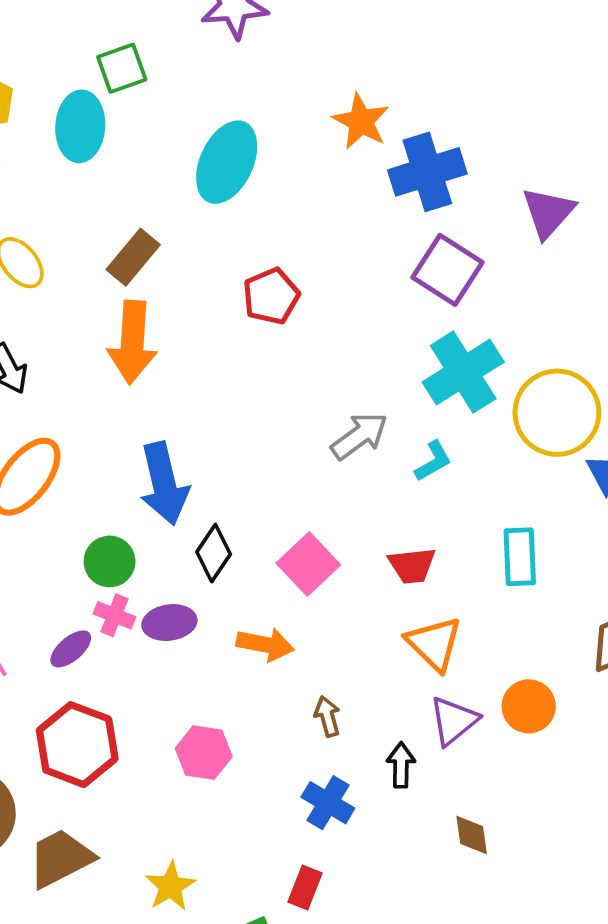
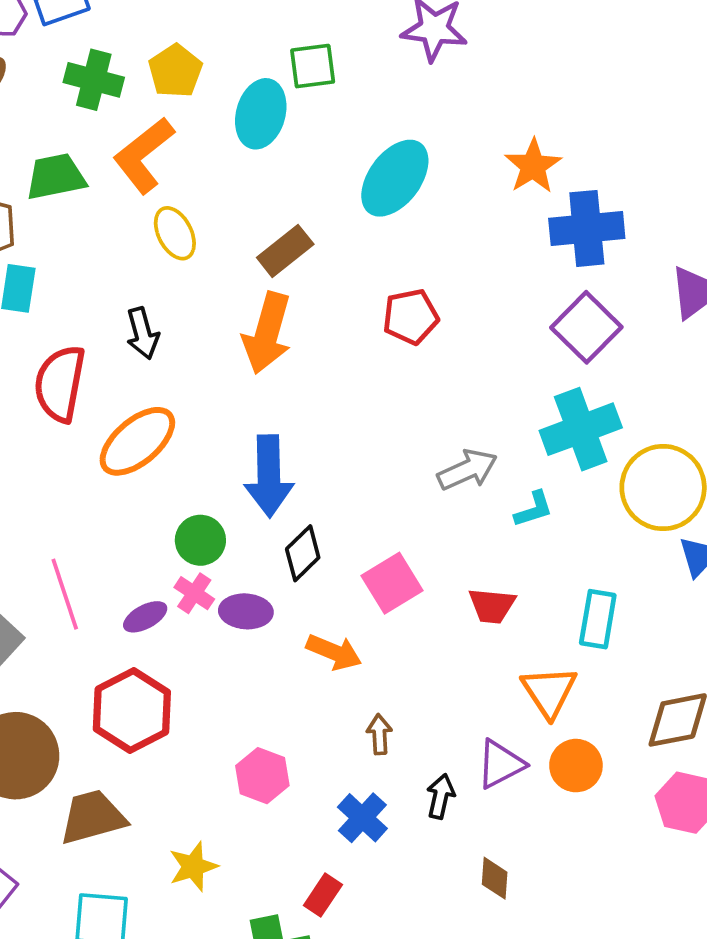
orange triangle: (434, 644) -> (549, 692), moved
pink hexagon: (204, 753) -> (262, 776), moved

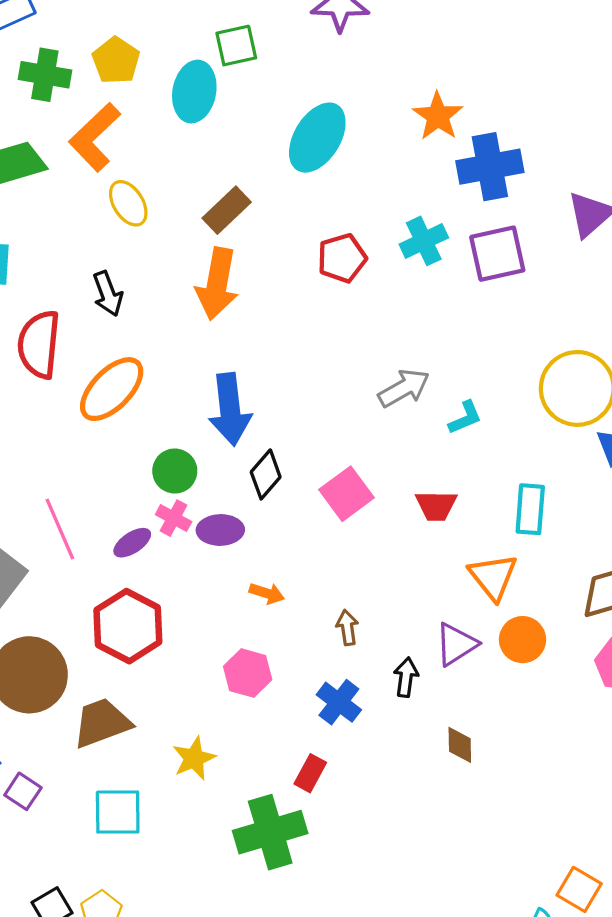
purple square: (586, 327) -> (497, 254), turned 38
cyan cross: (581, 429) -> (424, 241), moved, size x0.7
orange arrow: (334, 652) -> (267, 593), moved, size x0.7

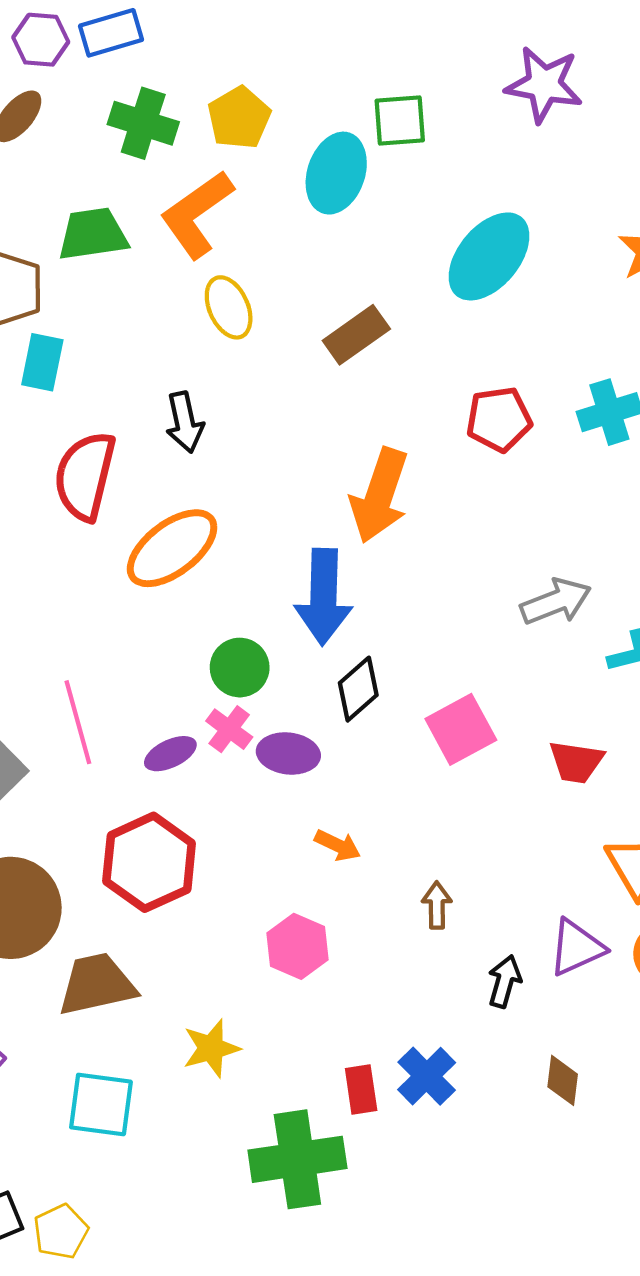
orange arrow: (217, 284) -> (379, 496), moved
blue cross: (339, 702) -> (427, 1076), moved
red rectangle: (310, 773) -> (361, 1090), turned -45

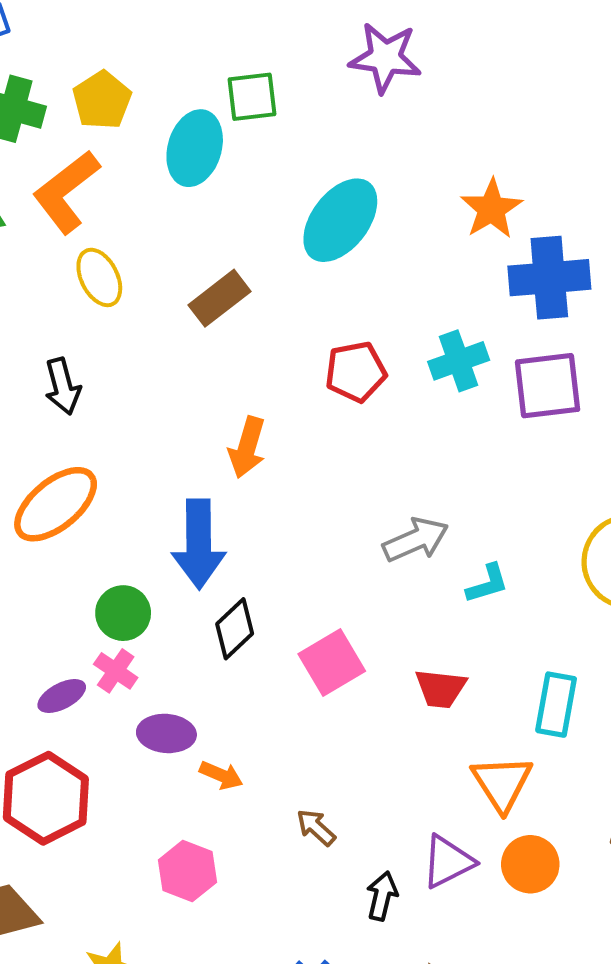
orange arrow: (379, 496) -> (247, 447), size x0.7
purple ellipse: (288, 753) -> (166, 733), moved
brown arrow: (437, 905) -> (316, 827), turned -45

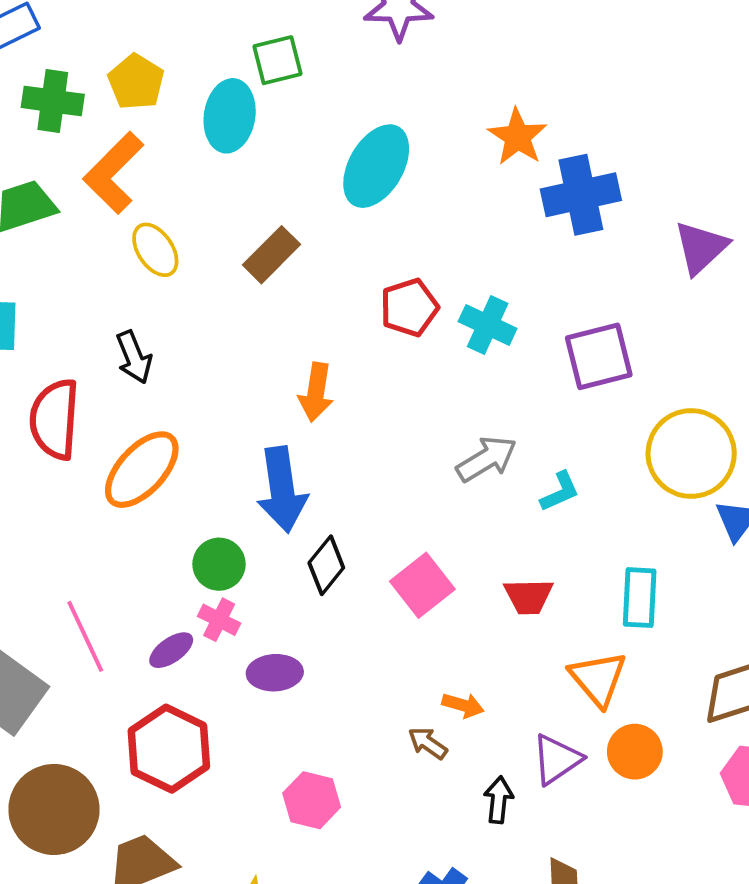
cyan cross: (459, 361) -> (488, 325), moved, turned -38
purple square: (548, 386) -> (599, 356), moved
orange arrow: (221, 775) -> (463, 705), moved

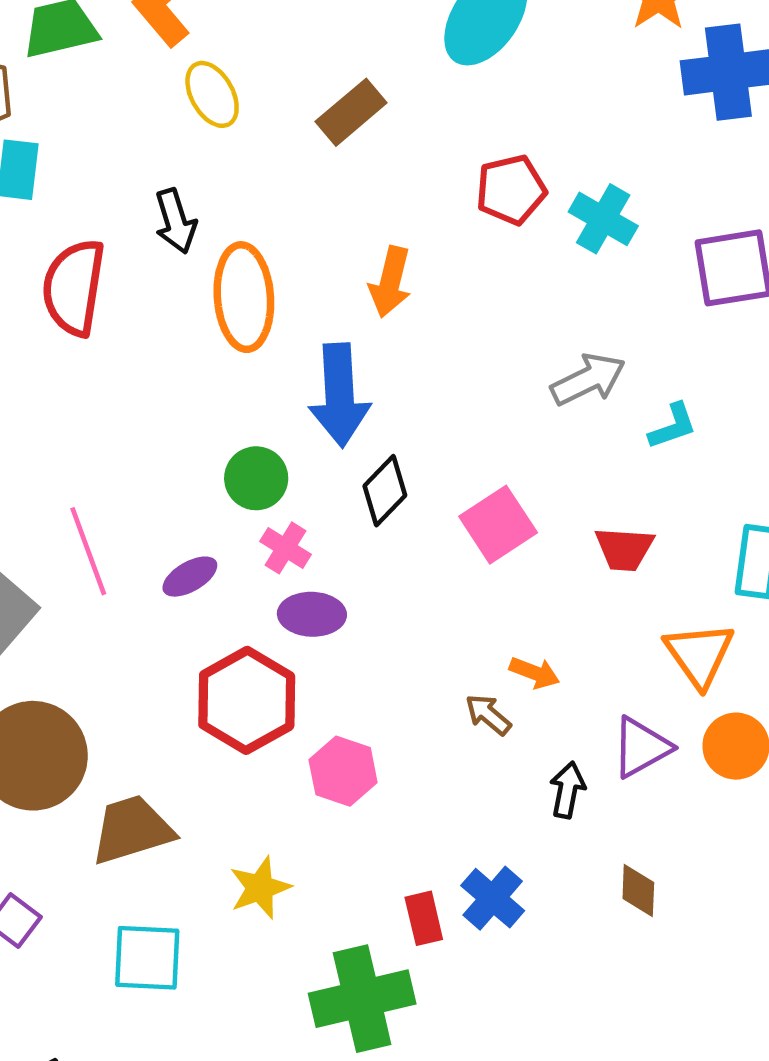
orange ellipse: (142, 470) -> (244, 297), moved, turned -52
pink cross: (219, 620) -> (285, 548), moved
red hexagon: (169, 749) -> (247, 700), moved

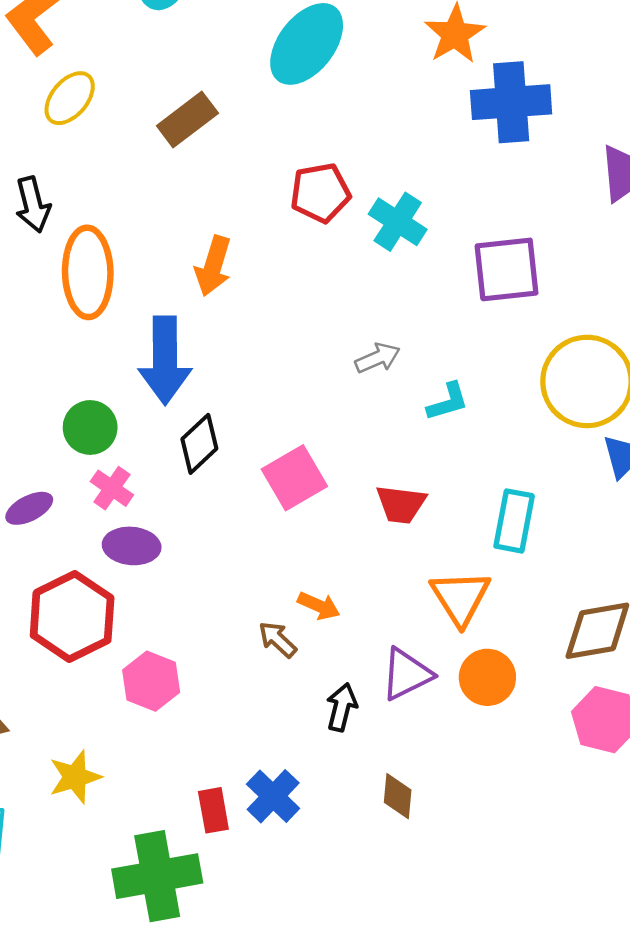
yellow ellipse: (212, 94) -> (70, 98), turned 66
gray arrow: (588, 379) -> (378, 358), size x0.7

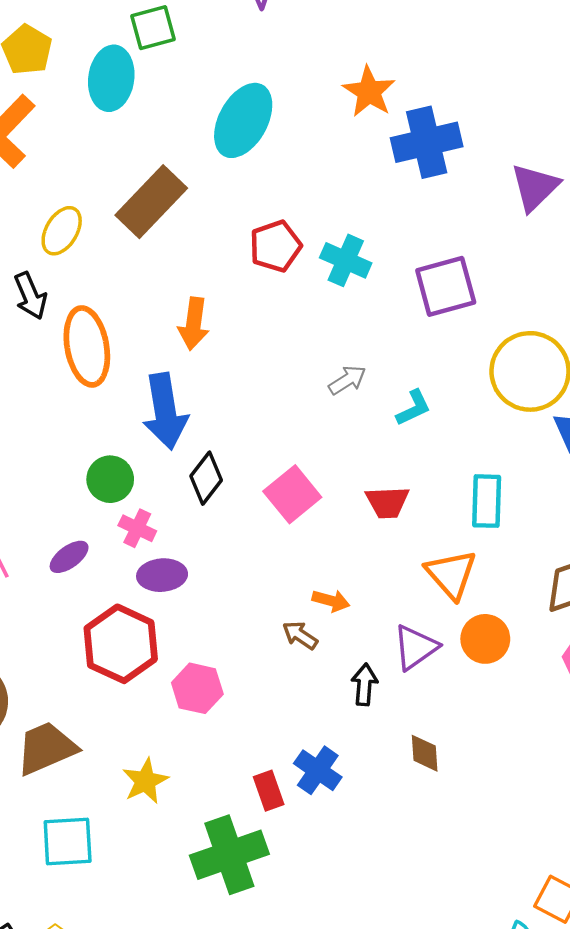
yellow ellipse: (70, 98) -> (62, 231), moved
brown rectangle: (187, 119) -> (151, 202), size x1.4

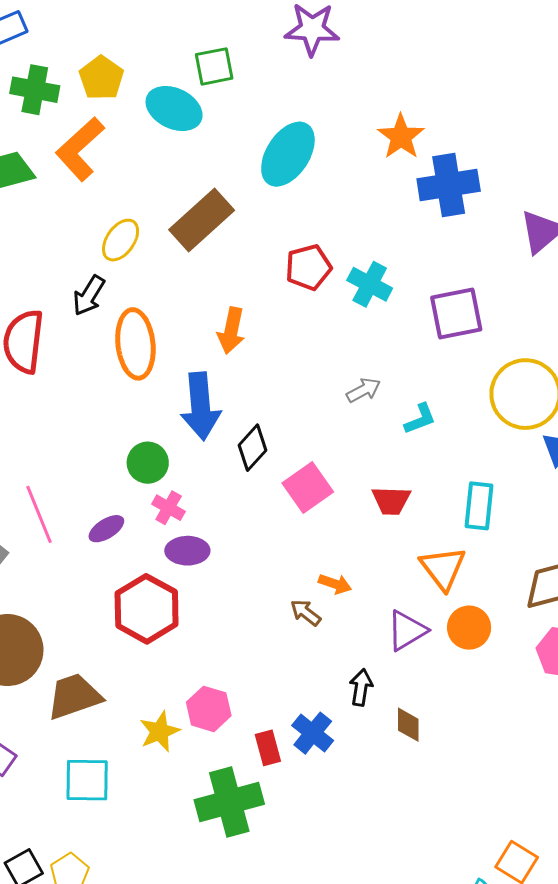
cyan ellipse: (111, 78) -> (174, 109), turned -76
black arrow: (30, 296) -> (89, 296), turned 51
black diamond: (206, 478) -> (253, 448), moved
black arrow: (364, 685) -> (361, 687), moved
pink hexagon: (197, 688) -> (209, 709), moved

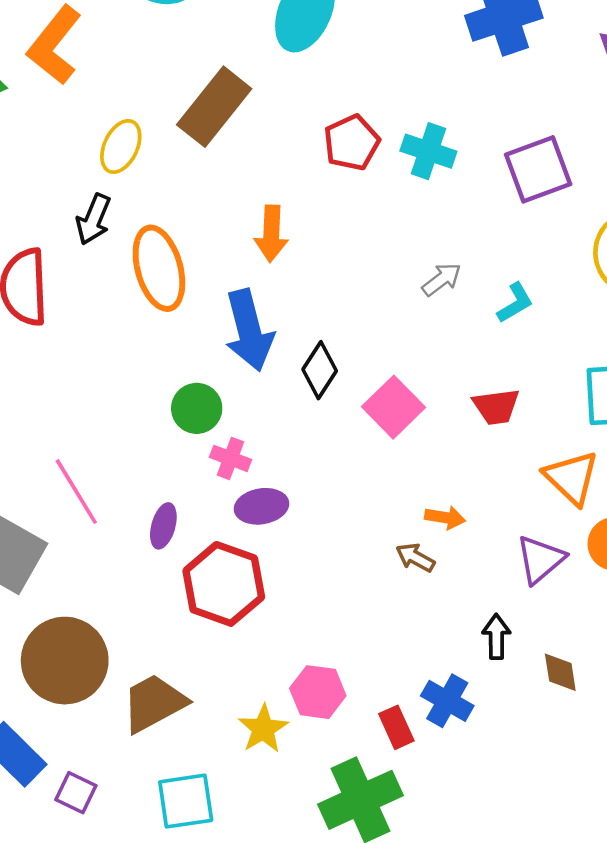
purple ellipse: (106, 529) -> (163, 526), moved, turned -33

